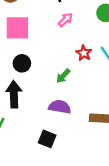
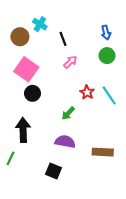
pink square: (17, 28) -> (26, 69), turned 35
black circle: (22, 63) -> (33, 93), moved

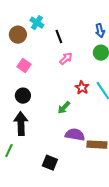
pink square: (26, 69) -> (24, 66), size x0.6
black circle: (33, 93) -> (23, 96), moved
purple semicircle: (65, 142) -> (75, 135), moved

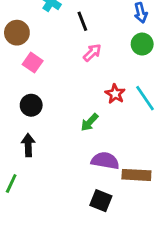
brown circle: (18, 35) -> (17, 33), moved
black arrow: (21, 124) -> (28, 145), size x0.7
black square: (50, 163) -> (101, 201), moved

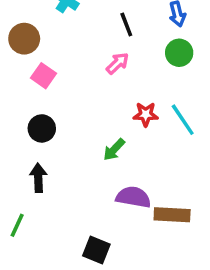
black line: (82, 21) -> (126, 25), moved
red star: (115, 94) -> (146, 114), turned -30
black square: (101, 201) -> (96, 250), moved

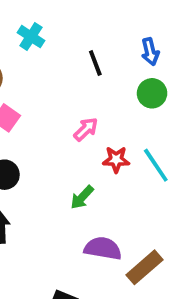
pink arrow: (118, 63) -> (86, 129), moved
brown rectangle: (172, 215) -> (144, 267), turned -44

